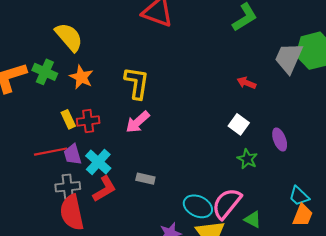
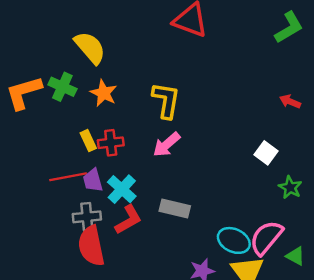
white square: (239, 124) -> (266, 153), moved
gray rectangle: (145, 179) -> (175, 209), size x1.4

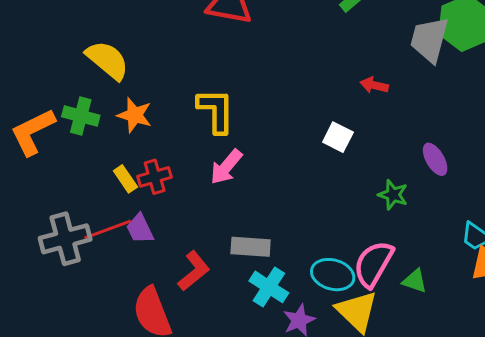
white square: (266, 153) -> (338, 137), moved
cyan cross: (122, 189) -> (269, 287), moved
gray cross: (87, 217) -> (65, 239), moved, size x1.4

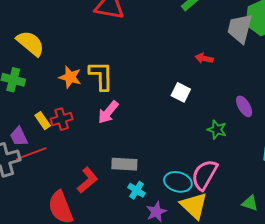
orange star: (135, 115) -> (70, 77), moved
purple trapezoid: (140, 229) -> (19, 137), moved
green triangle: (415, 281) -> (250, 203), moved
cyan cross: (269, 287) -> (136, 190), size x0.7

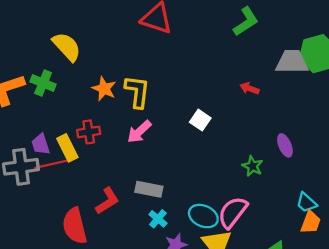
gray trapezoid: (240, 28) -> (292, 62), turned 68
white square: (181, 92) -> (200, 120), moved
yellow rectangle: (43, 121) -> (67, 148), moved, size x1.4

